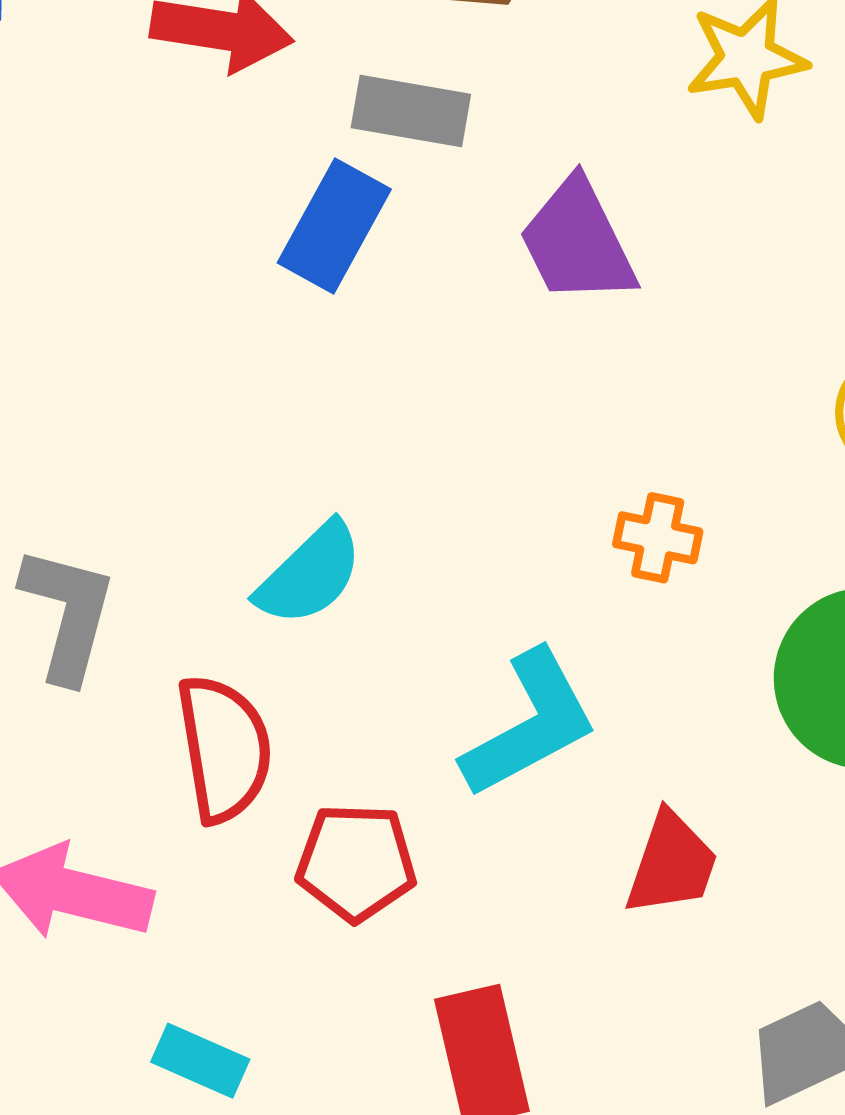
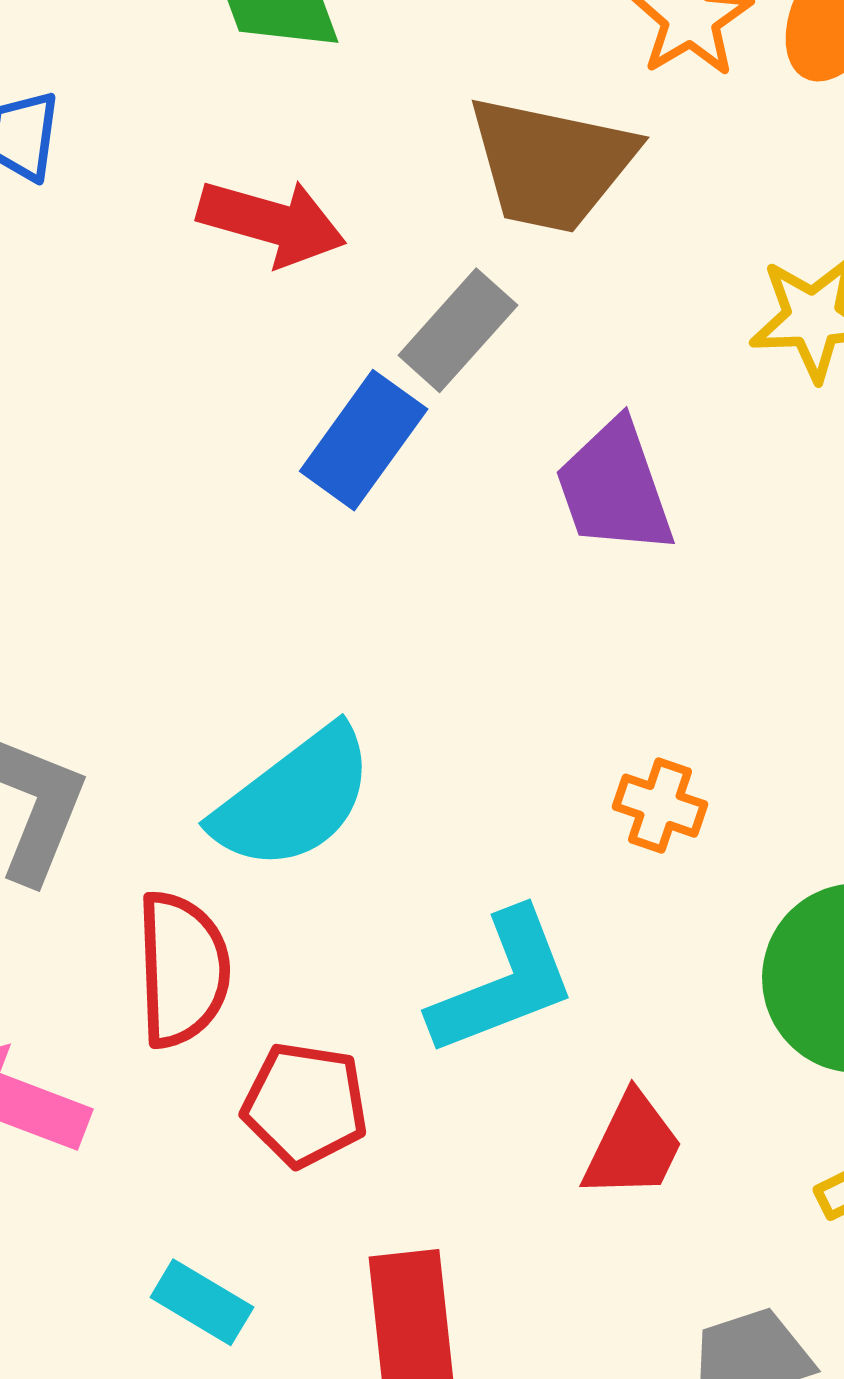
gray rectangle: (411, 111) -> (458, 330), turned -65
cyan semicircle: (310, 574) -> (294, 799), size x1.4
cyan rectangle: (200, 1061) -> (202, 1302), moved

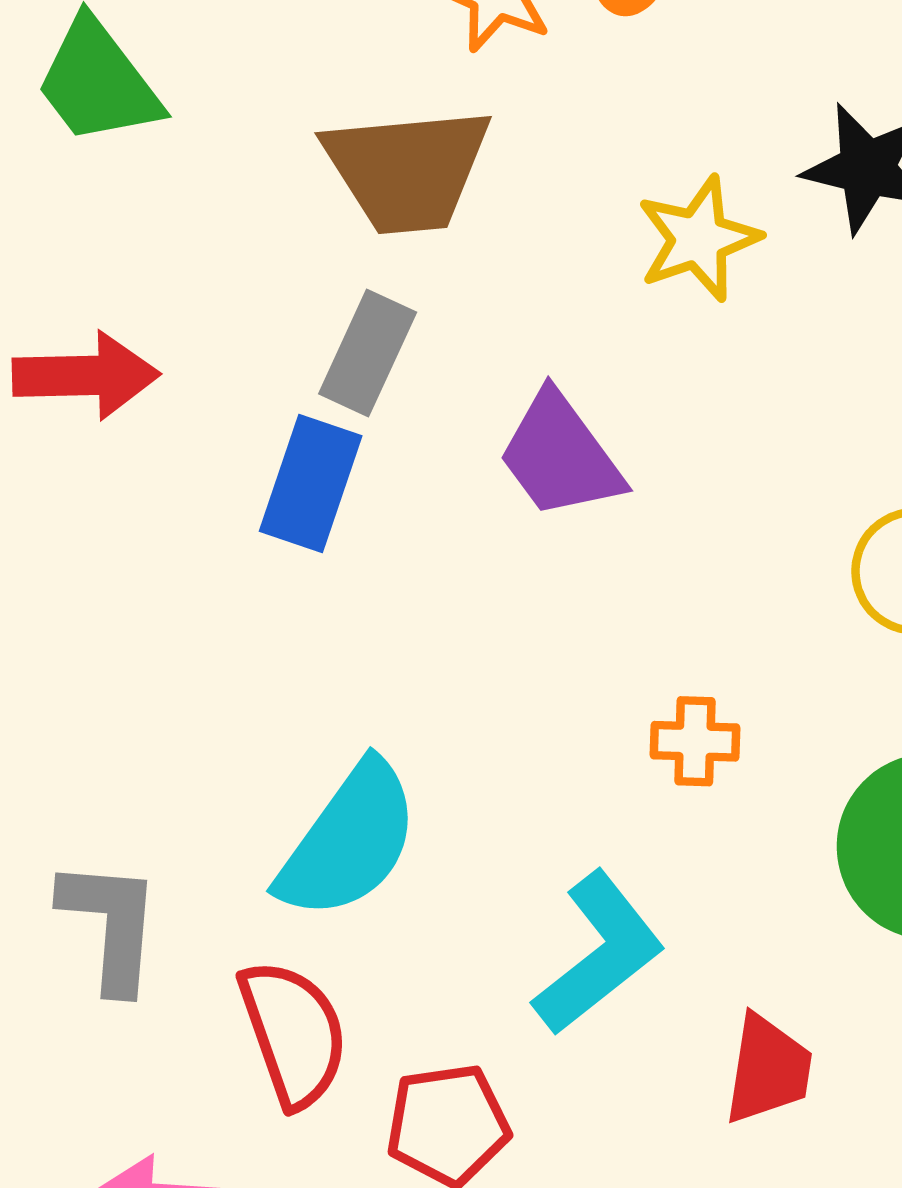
red arrow: (272, 222) -> (86, 376), moved

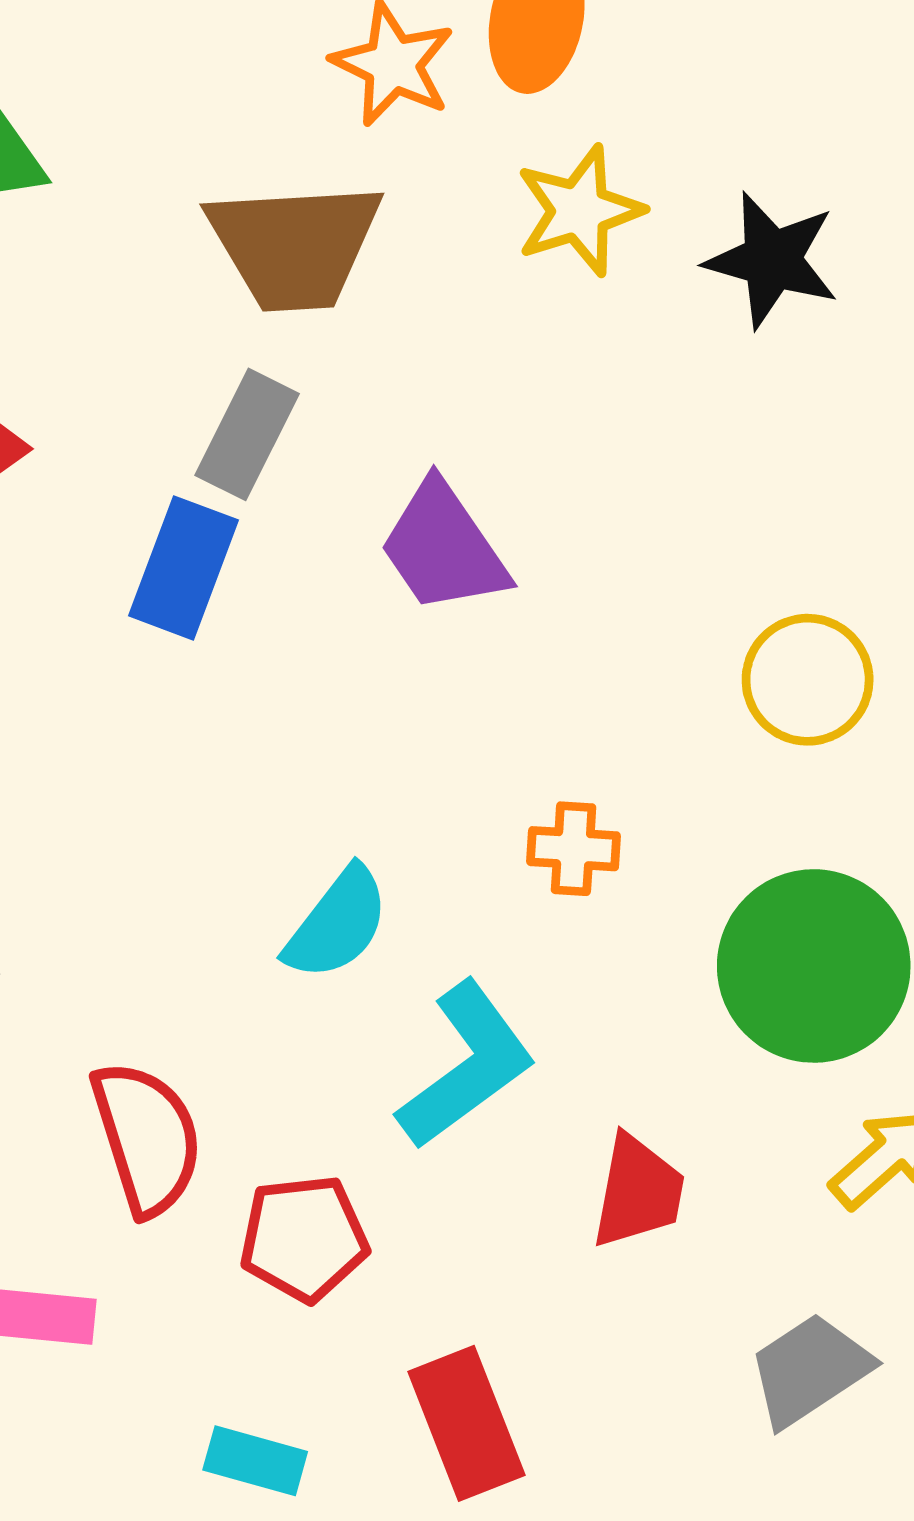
yellow star: (698, 239) -> (579, 211), moved
cyan semicircle: (349, 841) -> (337, 924), moved, size x0.7

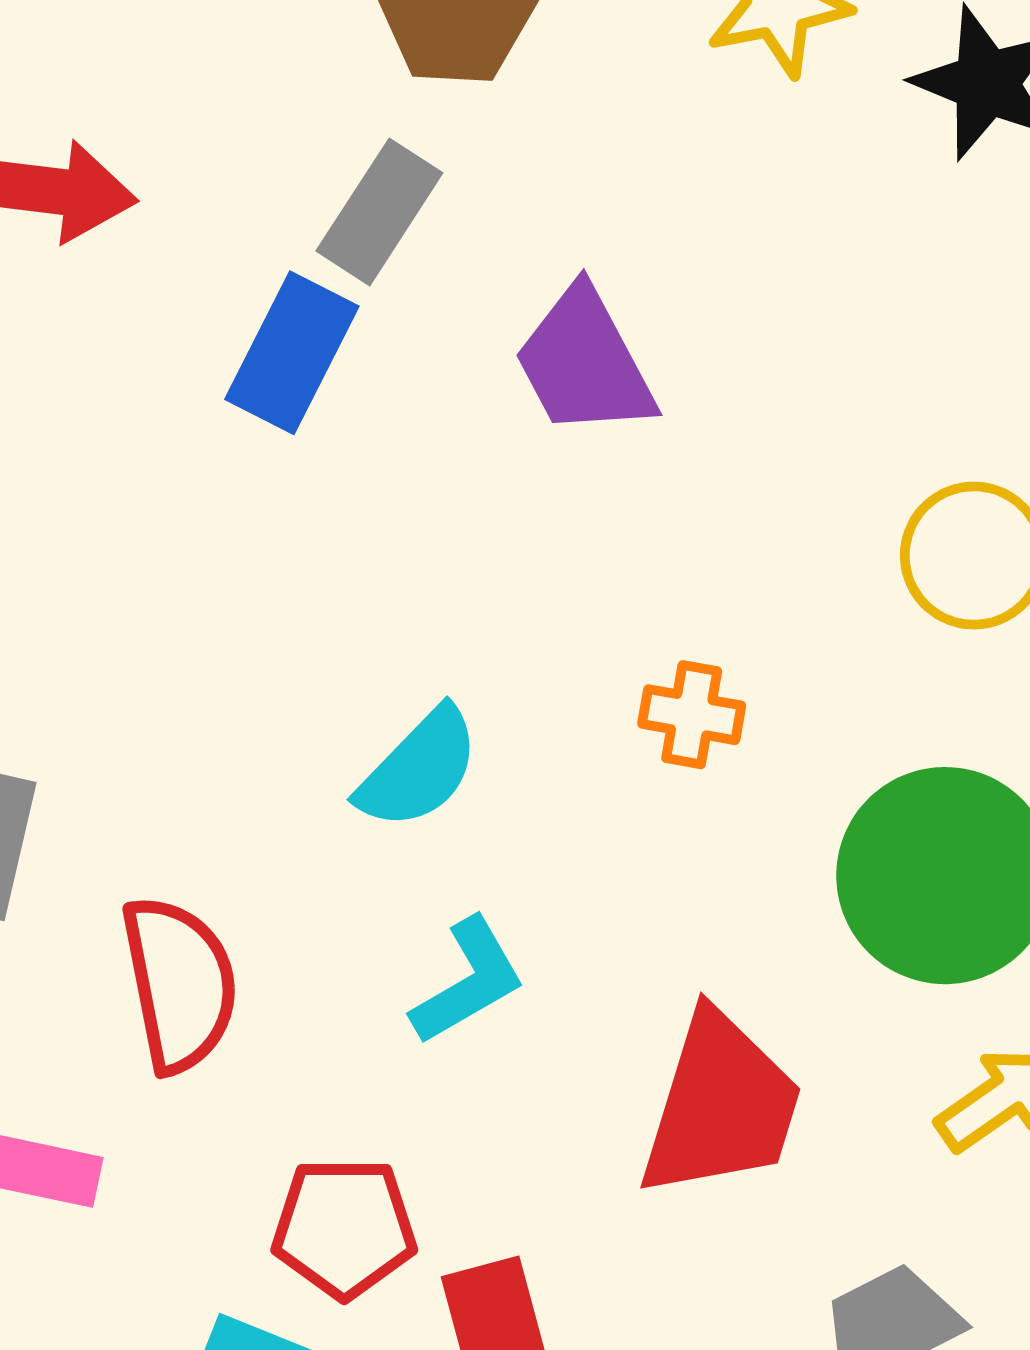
cyan L-shape: (466, 1065) -> (468, 981), moved, size x0.7
red trapezoid: (638, 1192) -> (721, 1105), size x1.5
red pentagon: (304, 1238) -> (344, 1228), moved

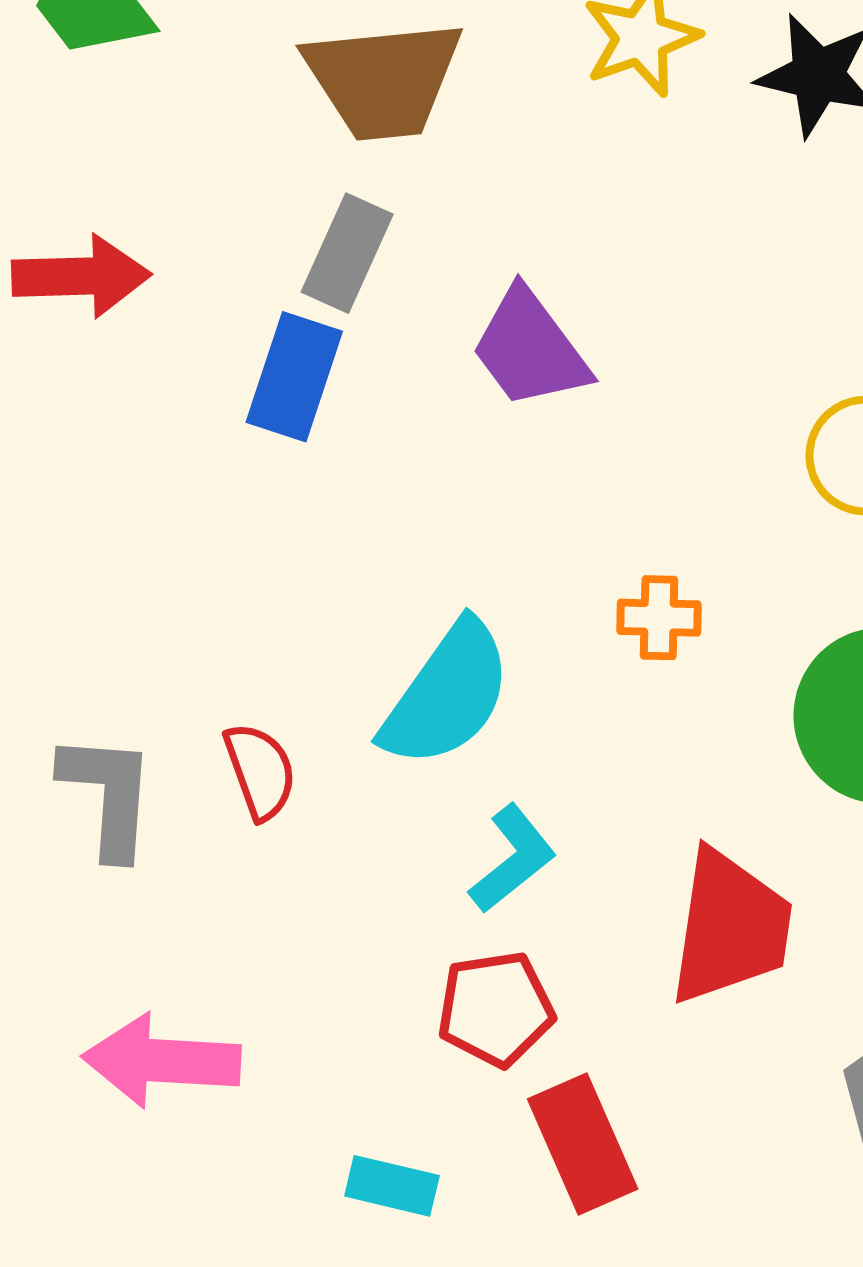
cyan semicircle: (419, 769) -> (447, 695), size x1.4
red semicircle: (180, 984) -> (260, 771), moved, size x0.7
red pentagon: (344, 1228) -> (496, 1009), moved

